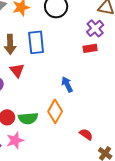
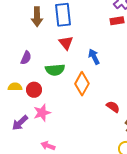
red triangle: (17, 70) -> (66, 43), moved
green semicircle: (28, 118) -> (55, 70), moved

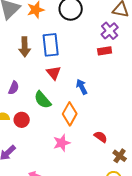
green semicircle: (55, 70) -> (43, 100), turned 54
pink star: (42, 113) -> (62, 143), moved

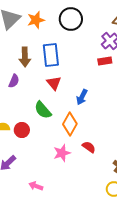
blue arrow: (82, 87) -> (82, 97), turned -126
purple semicircle: (14, 88) -> (14, 81), moved
red semicircle: (101, 137) -> (89, 147), moved

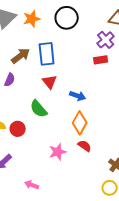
brown arrow: (25, 57) -> (21, 56), turned -126
blue arrow: (82, 97) -> (78, 96), turned -98
orange diamond: (70, 124) -> (80, 123), moved

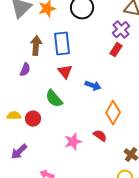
brown arrow: (21, 56) -> (36, 46), turned -48
red rectangle: (101, 60) -> (116, 50), turned -48
orange diamond: (80, 123) -> (113, 113), moved

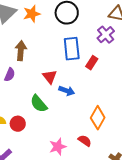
blue rectangle: (62, 44) -> (72, 49), moved
red rectangle: (116, 50) -> (92, 63), moved
blue arrow: (93, 86) -> (67, 91), moved

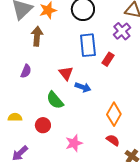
brown arrow: (21, 51) -> (37, 36), moved
red circle: (18, 124) -> (43, 125), moved
red semicircle: (85, 141) -> (113, 140), moved

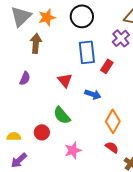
blue arrow: (83, 87) -> (93, 94), moved
green semicircle: (55, 100) -> (62, 115), moved
yellow semicircle: (15, 117) -> (14, 136), moved

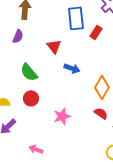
purple semicircle: (25, 78) -> (18, 36), moved
blue arrow: (93, 94) -> (72, 68), moved
green semicircle: (62, 115) -> (29, 72), moved

